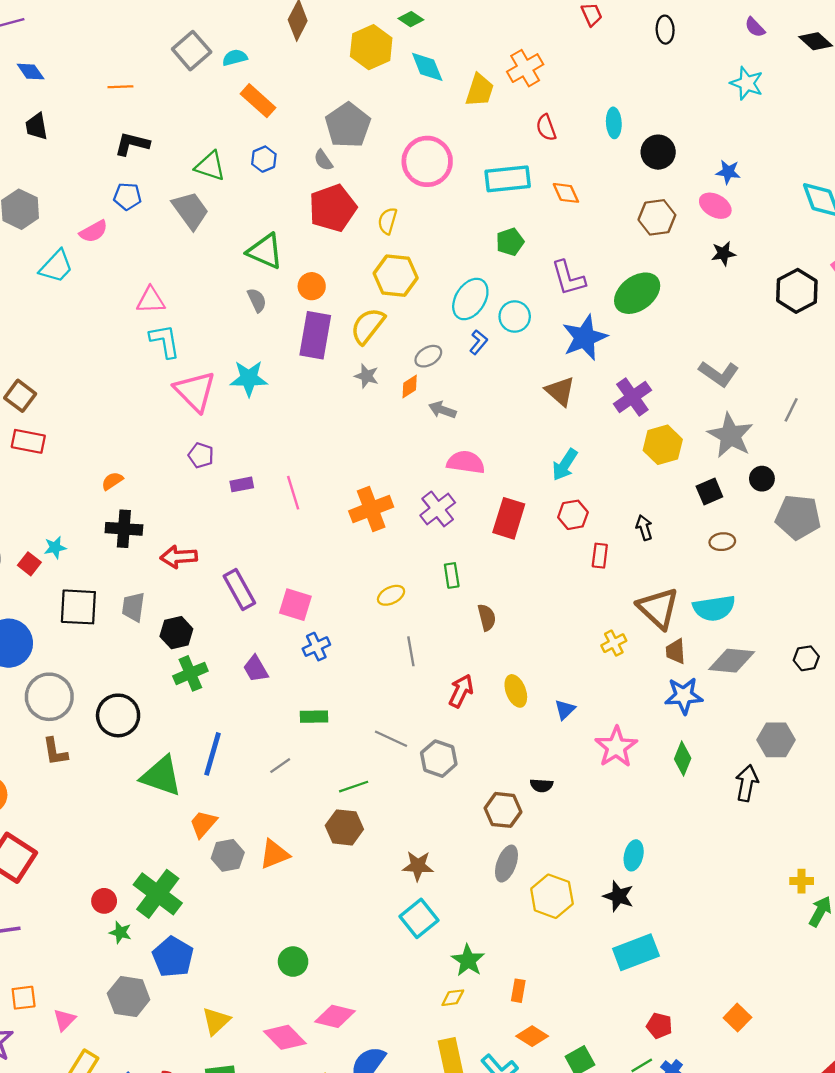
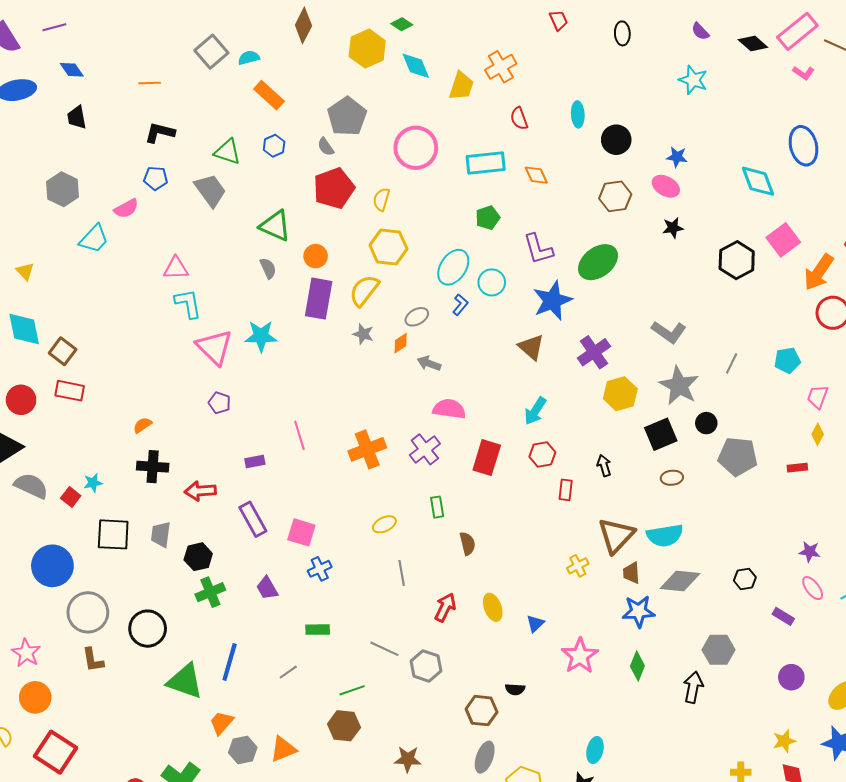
purple rectangle: (242, 484) -> (255, 462), moved
black square: (709, 491) -> (661, 434), size x1.4
brown triangle: (658, 608) -> (616, 535), turned 30

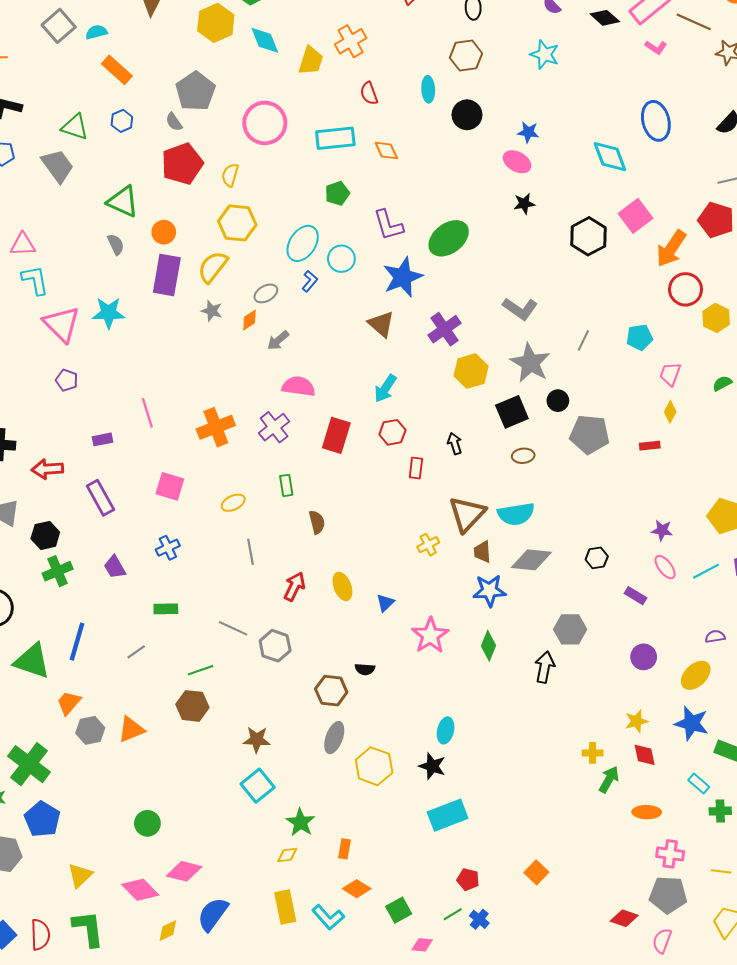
brown hexagon: (615, 196) -> (466, 56), moved
gray arrow: (429, 363) -> (278, 340), turned -60
pink square: (301, 532) -> (170, 486), moved

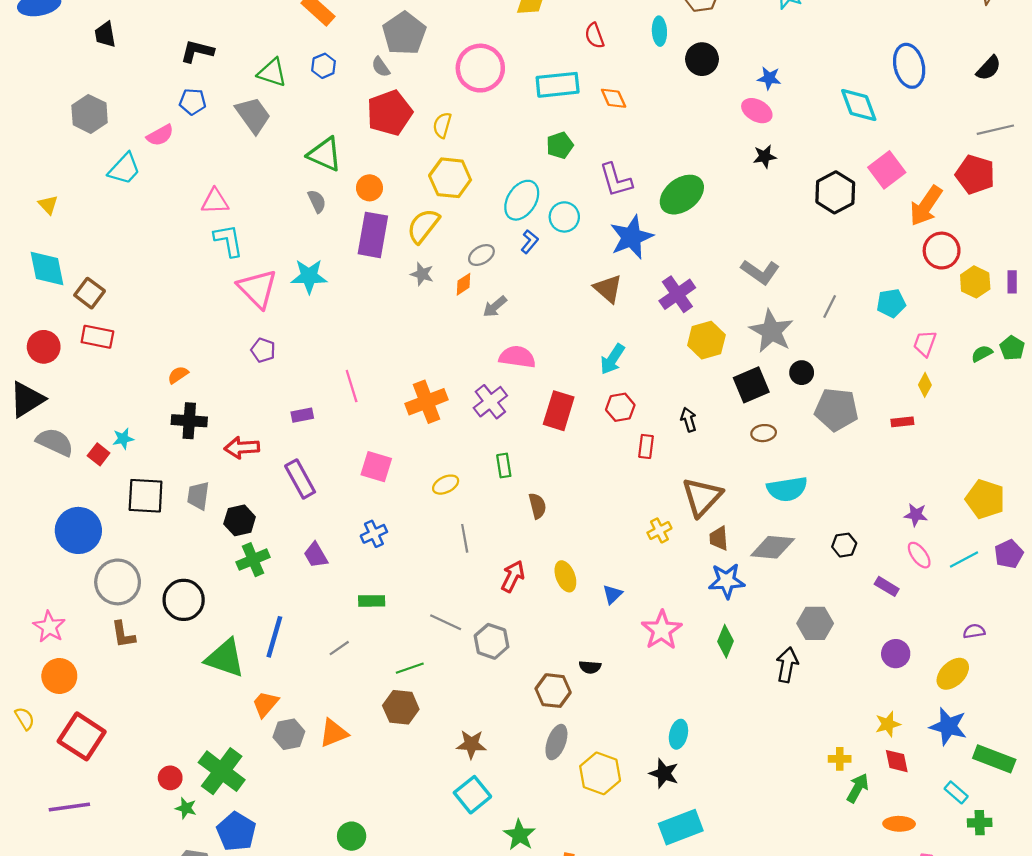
cyan semicircle: (516, 514) -> (787, 489), moved

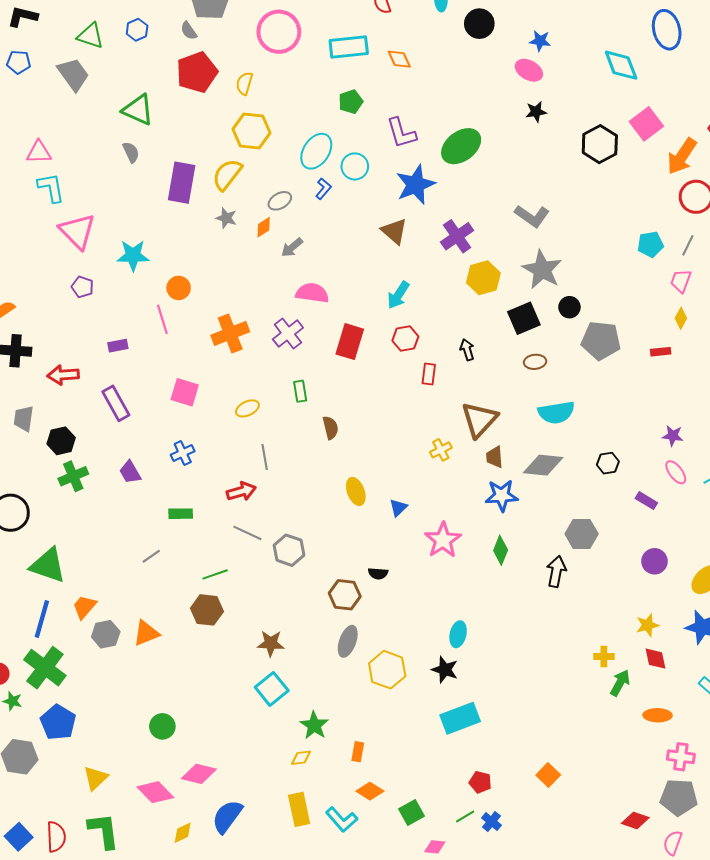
orange circle: (369, 188) -> (179, 288), moved
cyan star: (309, 276) -> (133, 256), moved
gray line: (830, 307) -> (688, 245), moved
red arrow: (513, 576) -> (241, 491), moved, turned 48
blue line: (274, 637) -> (42, 619), moved

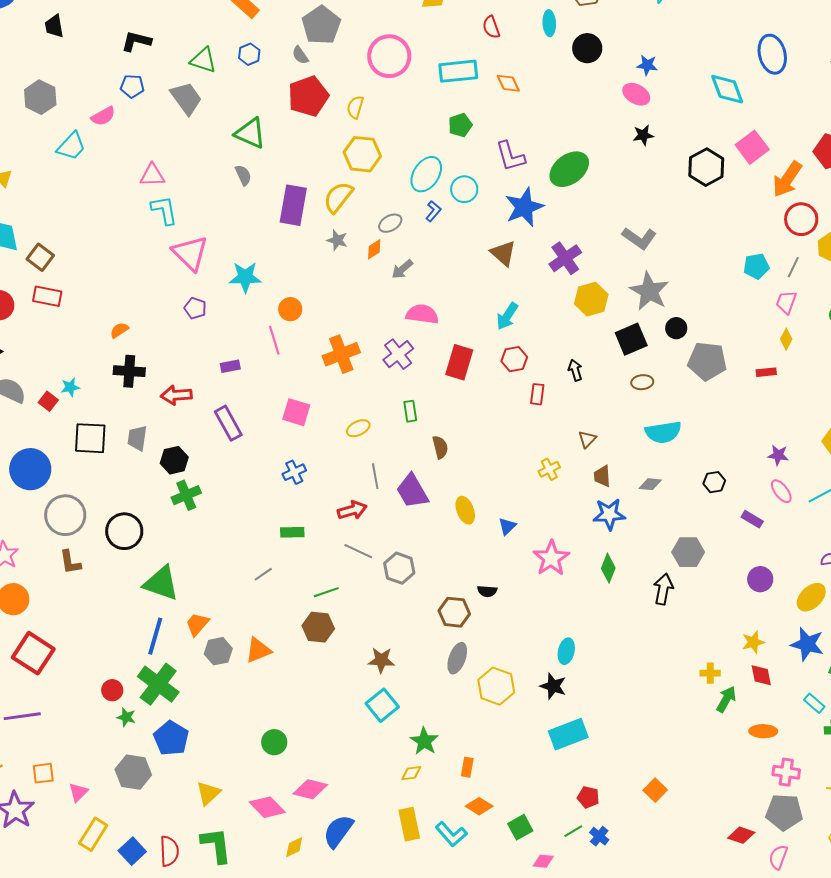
brown triangle: (479, 420) -> (587, 439), size x0.5
gray diamond: (543, 465) -> (650, 484), size x0.6
purple trapezoid: (130, 472) -> (412, 491), moved, size x1.5

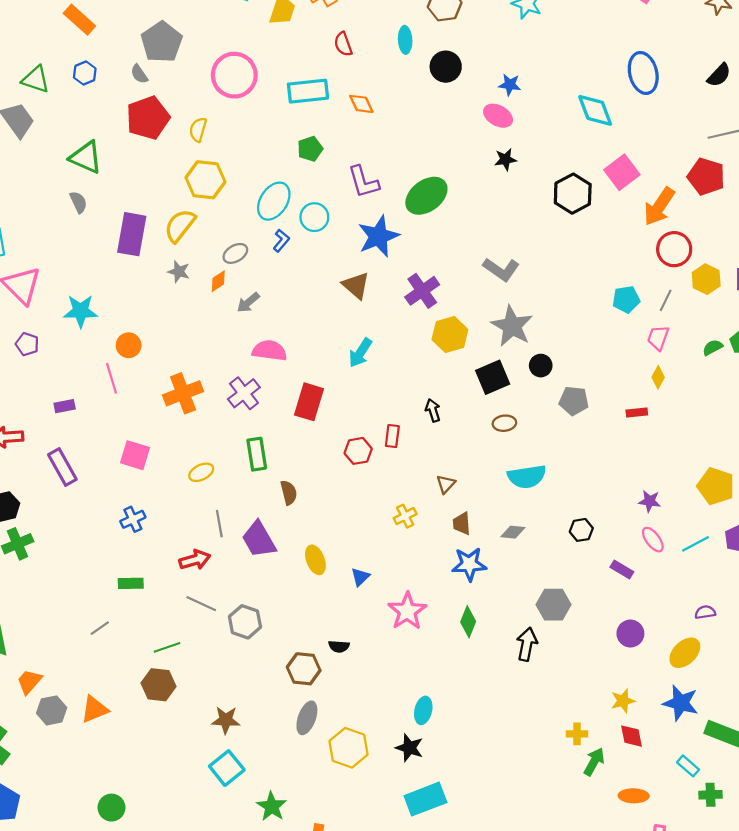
red hexagon: (514, 359) -> (358, 451), moved
gray pentagon: (707, 361) -> (574, 401), size x0.7
green rectangle: (410, 411) -> (257, 454), size x1.4

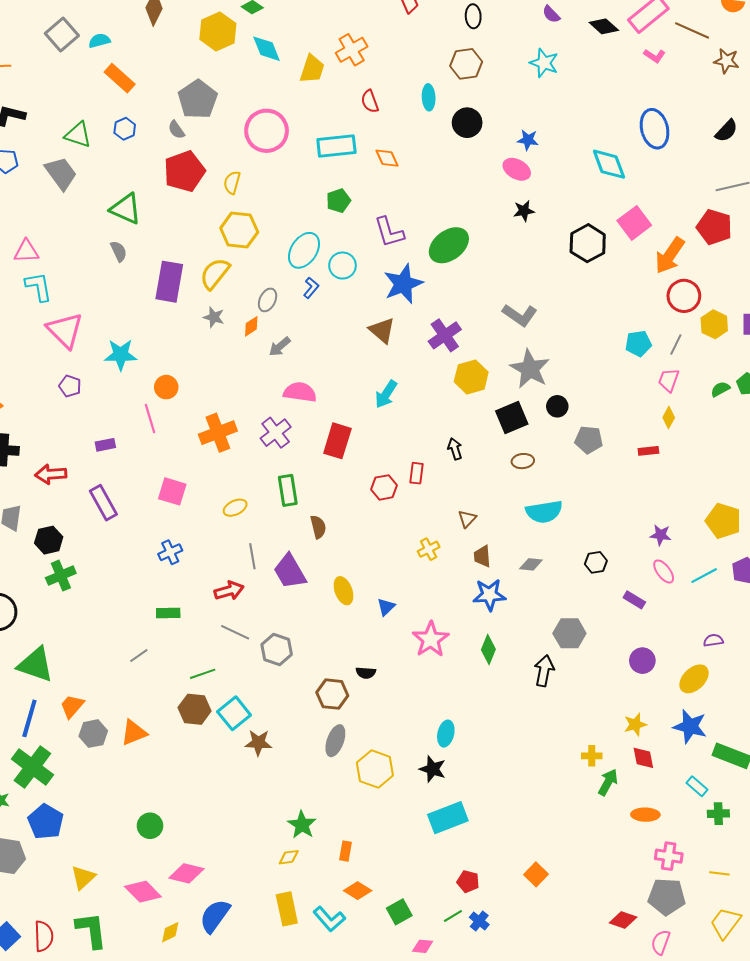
gray ellipse: (235, 253) -> (268, 300), turned -35
cyan square: (227, 768) -> (234, 713), moved

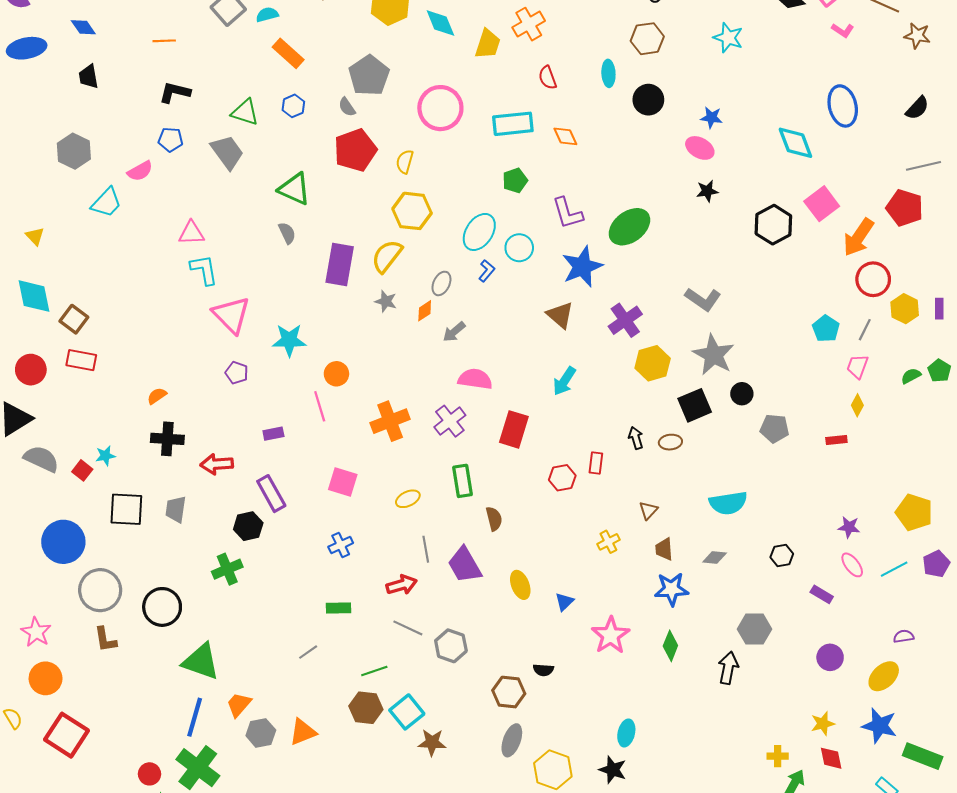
cyan pentagon: (638, 344) -> (826, 329), turned -30
brown ellipse: (523, 461) -> (670, 442), moved
black hexagon: (49, 540) -> (248, 526), moved

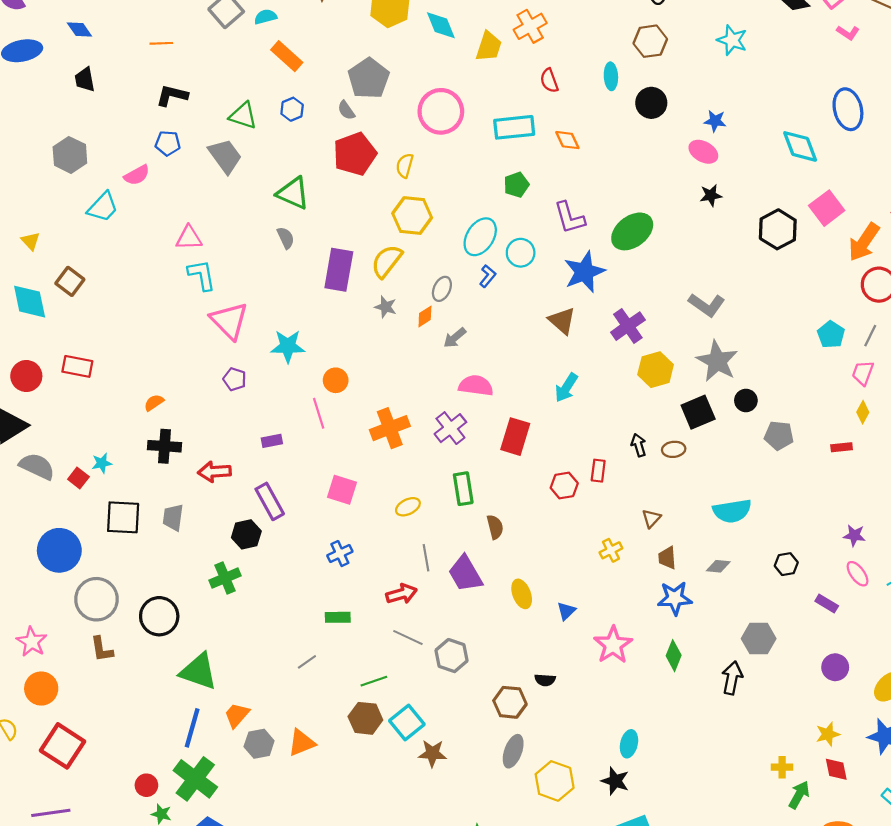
brown square: (74, 319) -> (70, 281), moved

